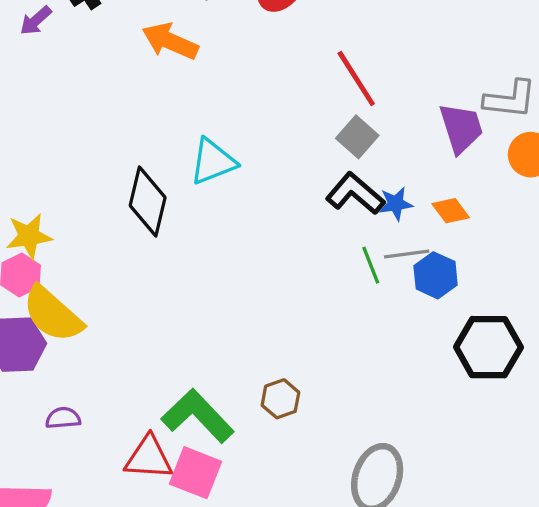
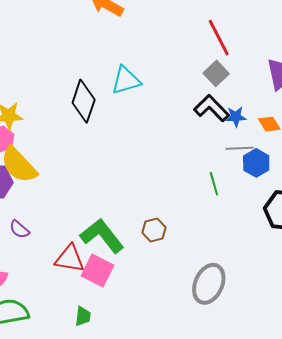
green line: (371, 265) -> (214, 184), moved
purple semicircle: (63, 418) -> (19, 229), turned -140

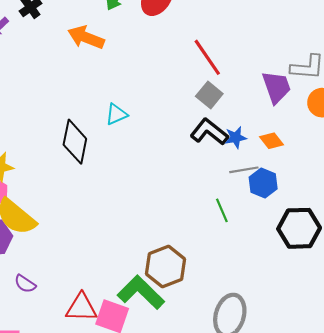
cyan triangle: (126, 80) -> (116, 114), size x0.7
brown hexagon: (154, 230) -> (165, 267), size x1.6
green L-shape: (102, 236) -> (141, 292), moved

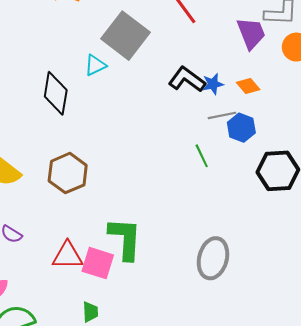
gray square: (209, 95) -> (125, 36), moved, size x1.8
brown hexagon: (165, 267) -> (68, 173), moved
green L-shape: (141, 292) -> (125, 239), turned 51

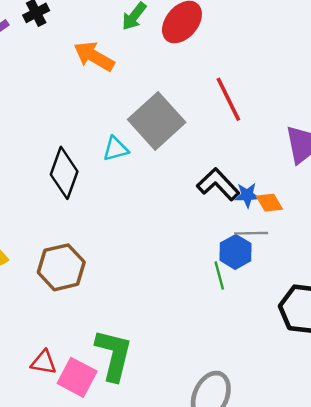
orange diamond: (248, 86) -> (269, 203), moved
blue hexagon: (241, 128) -> (235, 252), moved
red triangle: (67, 256) -> (44, 362), size x0.7

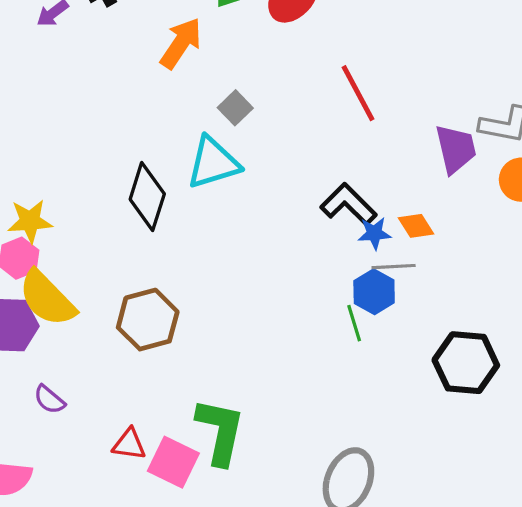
orange arrow: (94, 56) -> (181, 43), turned 96
gray square: (157, 121) -> (235, 108), moved, size x0.5
cyan triangle: (116, 149) -> (213, 163), size x1.6
blue star: (247, 195) -> (374, 233), moved

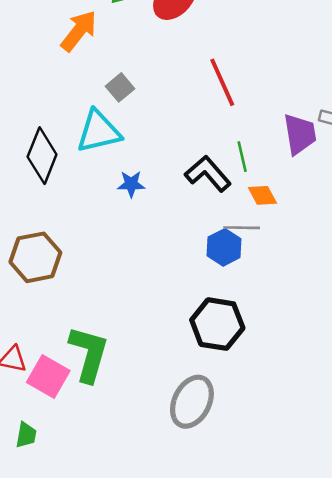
blue star: (374, 233) -> (131, 184), moved
green line: (354, 323) -> (242, 157), moved
black hexagon: (466, 363) -> (217, 324), moved

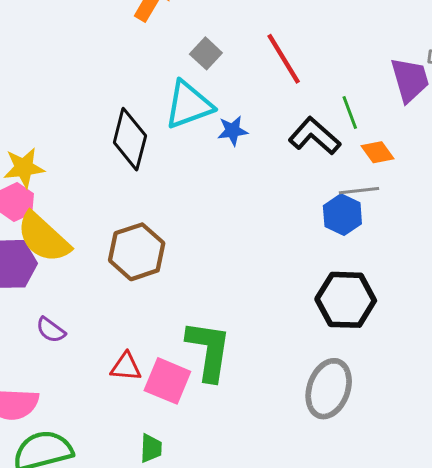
red line: (222, 82) -> (284, 59), moved
blue star: (131, 184) -> (233, 131), moved

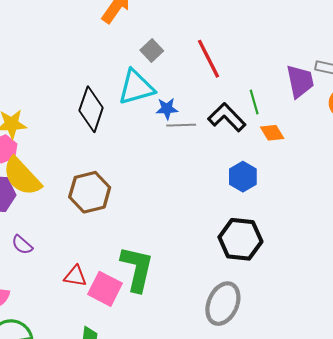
gray line: (359, 191) -> (181, 125), moved

